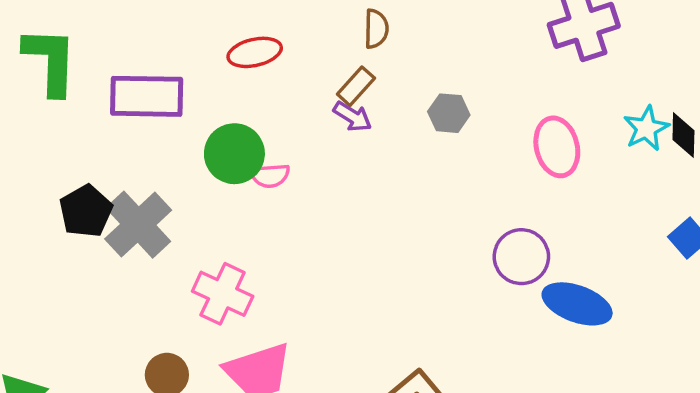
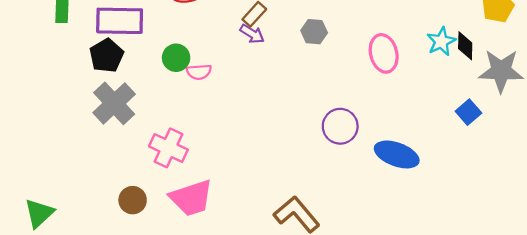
green circle: (234, 154) -> (176, 58), size x0.7
black pentagon: (86, 211) -> (107, 56), moved
purple circle: (521, 257) -> (340, 126), moved

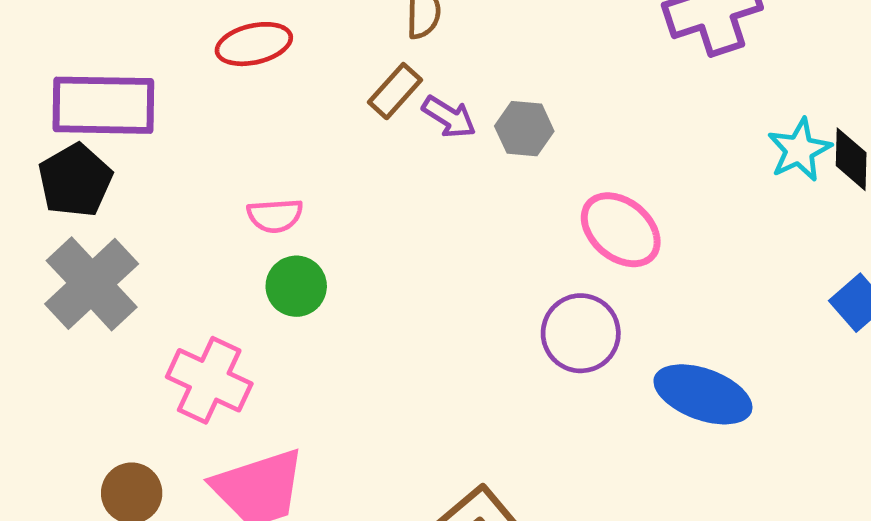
purple arrow: (252, 34) -> (449, 117), moved
pink ellipse: (384, 53) -> (621, 230), moved, turned -36
green circle: (176, 58) -> (296, 286), moved

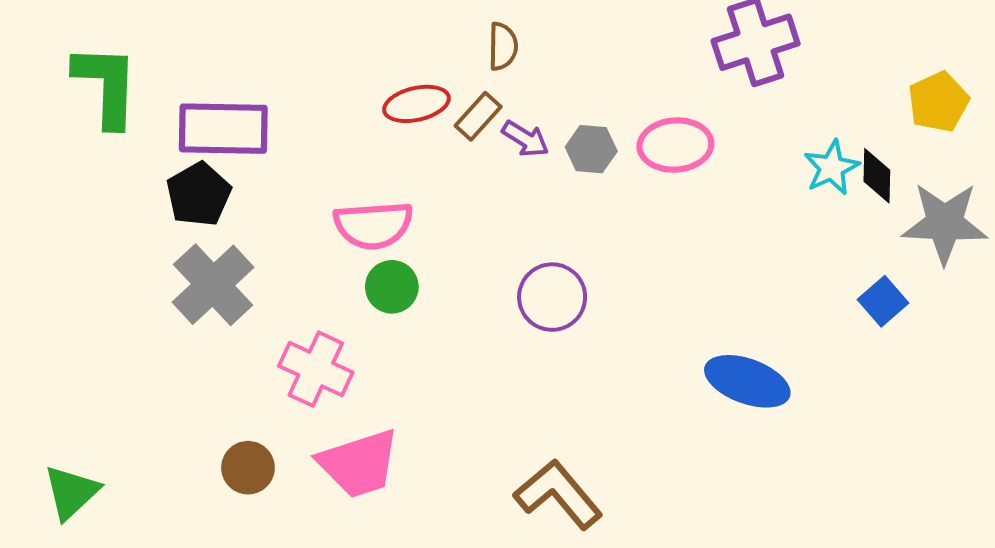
red ellipse: (254, 44) -> (416, 104), moved
pink semicircle: (275, 216) -> (373, 225), size x1.6
pink ellipse: (621, 230) -> (675, 145), moved, turned -44
purple circle: (581, 333) -> (552, 297), moved

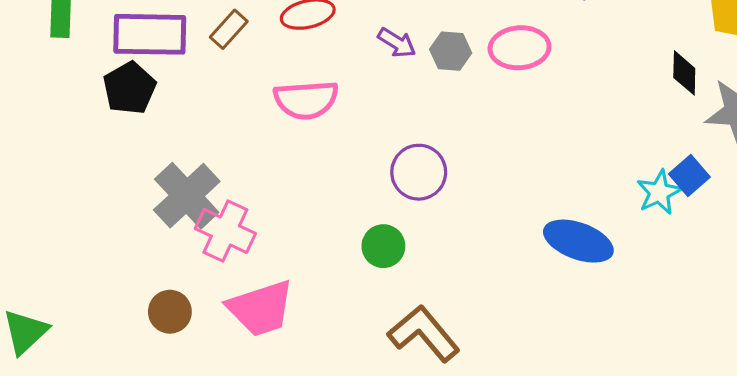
brown rectangle: (478, 116) -> (229, 29), moved
cyan star: (832, 168) -> (659, 192), moved
pink semicircle: (373, 225) -> (306, 100), moved
gray cross: (213, 285) -> (187, 196), moved
green circle: (392, 287) -> (383, 246), moved

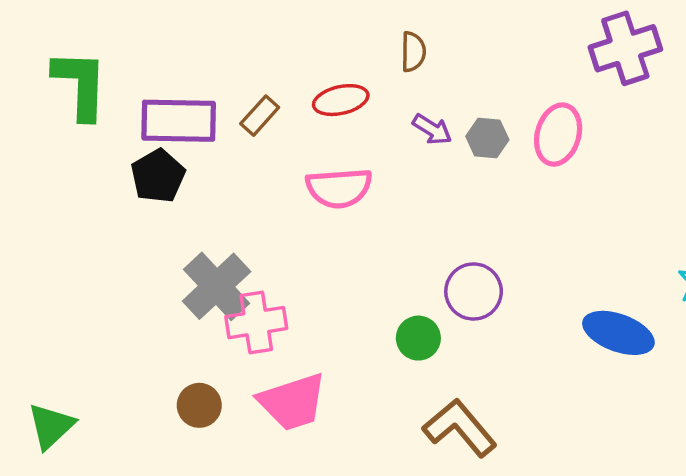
pink ellipse: (520, 48) -> (558, 135), turned -70
purple circle: (419, 172) -> (474, 292), moved
pink cross: (225, 231) -> (256, 323), turned -34

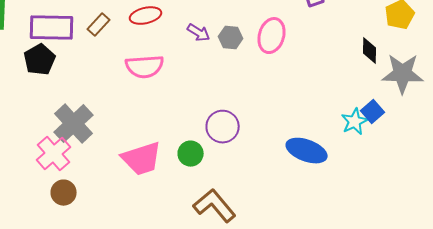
pink cross: (256, 323) -> (54, 154), moved, turned -32
pink trapezoid: (292, 402) -> (142, 159), moved

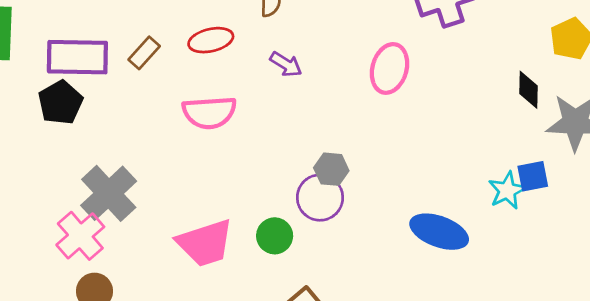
gray hexagon: (231, 38) -> (331, 169), moved
blue square: (373, 112) -> (533, 176), turned 30

